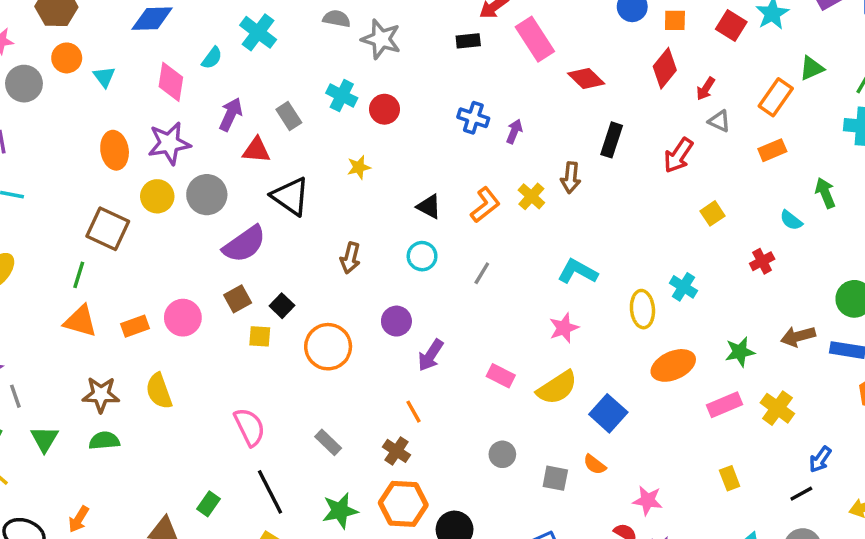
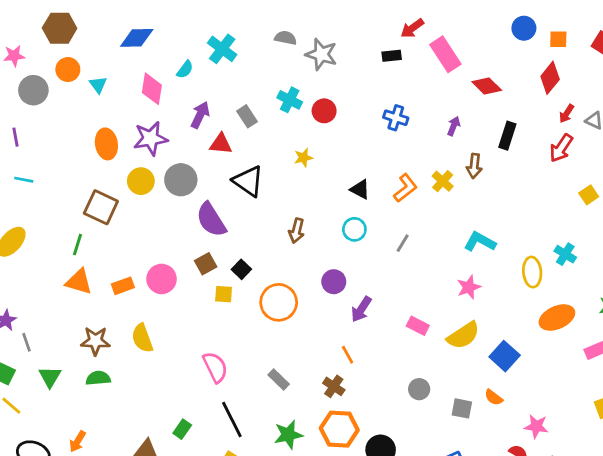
red arrow: (706, 89) -> (567, 114), moved
purple arrow: (514, 131) -> (454, 126), moved
purple semicircle: (244, 244) -> (211, 220), turned 93

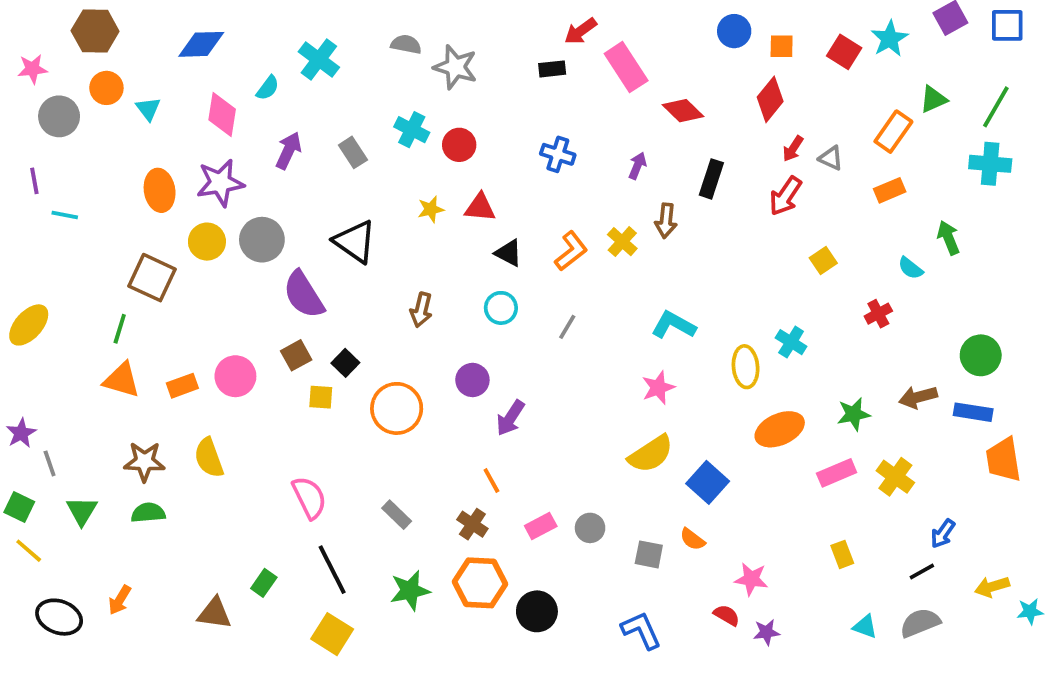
red triangle: (221, 144) -> (480, 207), moved
cyan line: (24, 180) -> (65, 215), moved
pink rectangle: (418, 326) -> (541, 526), moved, turned -55

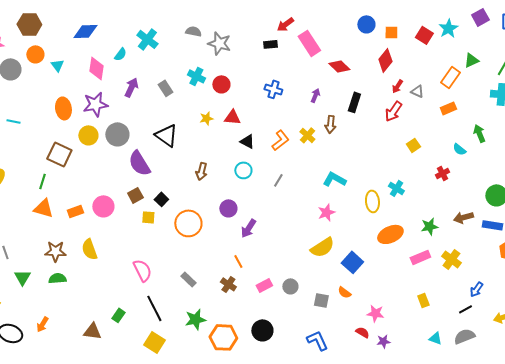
orange hexagon: (480, 583) -> (223, 337), moved

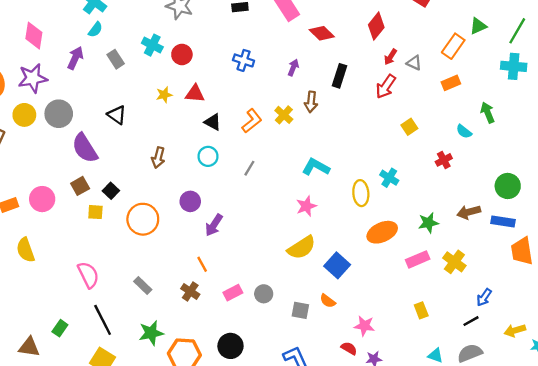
cyan semicircle: (120, 54) -> (95, 30), moved
black triangle: (166, 135) -> (117, 115), size x0.7

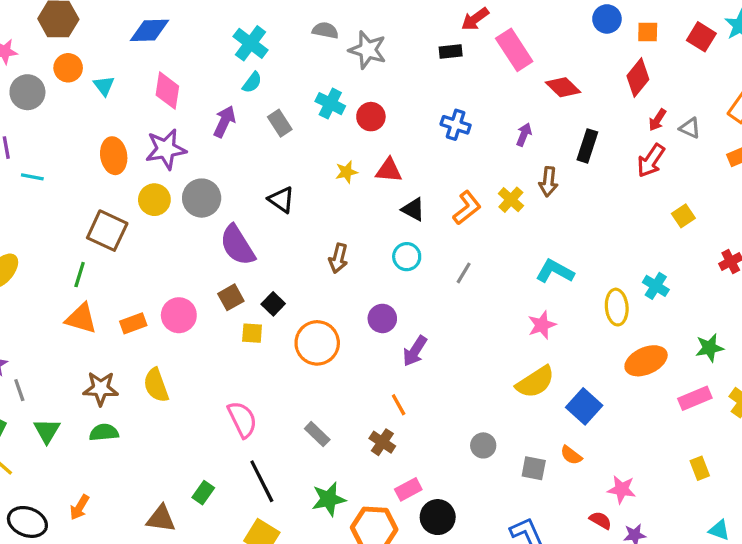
pink rectangle: (233, 293) -> (408, 489), moved

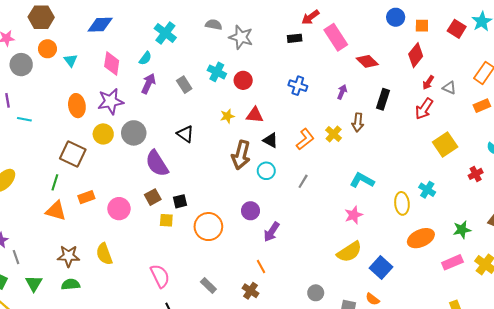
cyan semicircle: (252, 82) -> (145, 58), moved
yellow square: (683, 216) -> (445, 145), size x1.6
brown arrow: (338, 258) -> (241, 155), moved, size x1.5
black square: (273, 304) -> (180, 201), turned 32
orange rectangle: (133, 323) -> (86, 197), moved

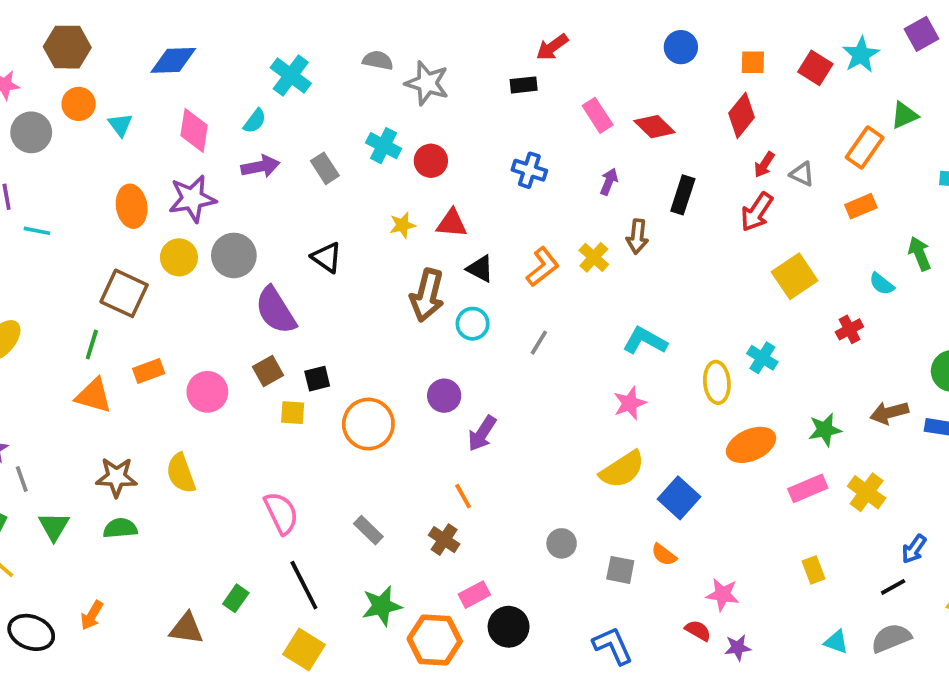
blue circle: (396, 17) -> (681, 47), moved
pink rectangle: (336, 37) -> (598, 115), moved, size x0.7
purple arrow: (148, 83) -> (260, 166), turned 54

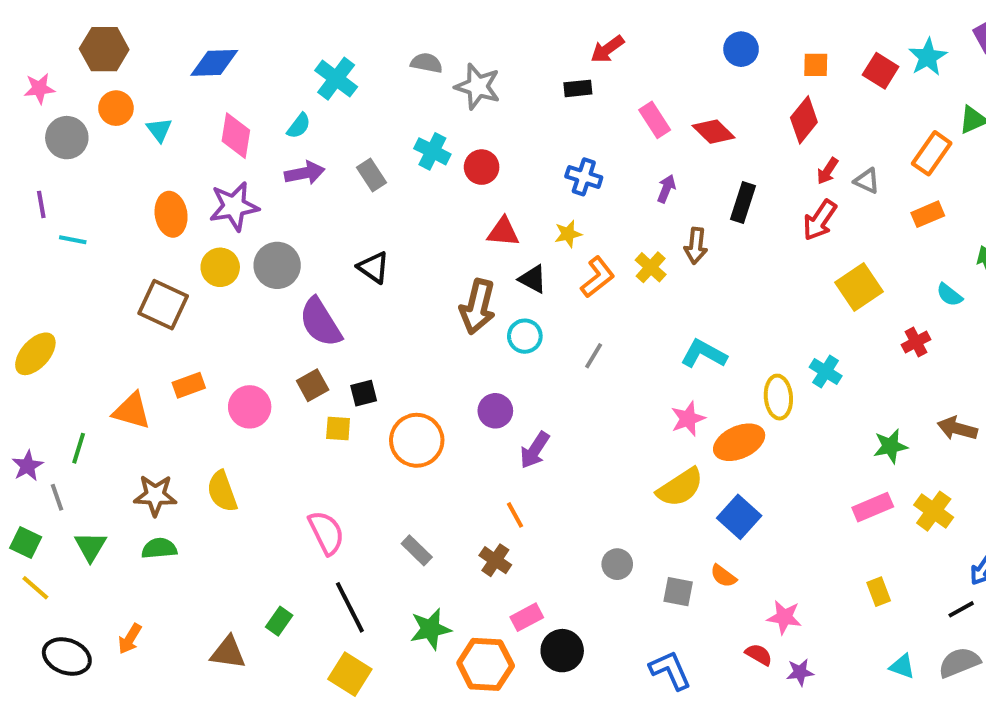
yellow star: (402, 225) -> (568, 234), moved
green line: (92, 344) -> (79, 448), moved
brown arrow: (889, 413) -> (957, 428), turned 30
orange ellipse: (751, 445) -> (739, 442), moved

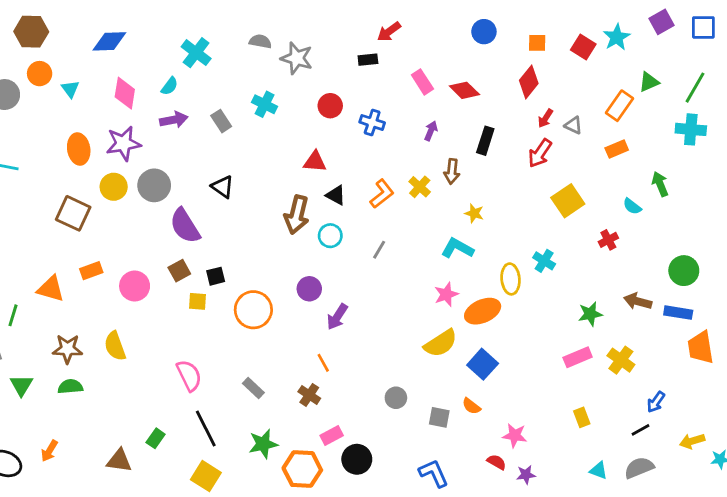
red circle: (482, 167) -> (330, 106), moved
yellow star: (568, 234) -> (474, 213), moved, turned 30

